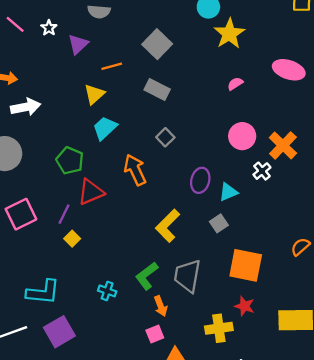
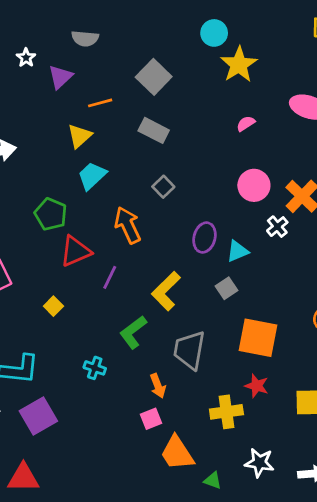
purple line: (64, 214) -> (110, 277), moved
green L-shape: (147, 276) -> (133, 332), moved

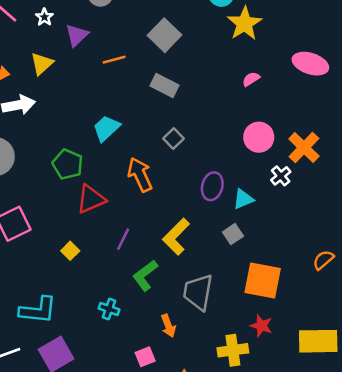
yellow triangle: (80, 136) -> (42, 64), moved
purple line: (110, 277) -> (123, 239), moved
pink square: (151, 419) -> (145, 357), moved

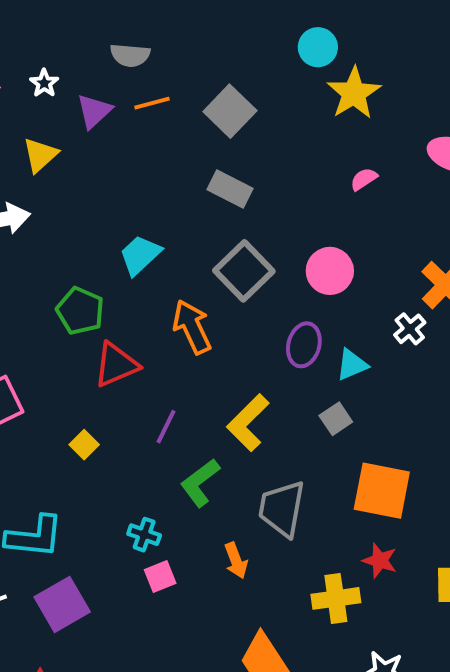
orange line: (114, 60) -> (152, 103), moved
pink circle: (259, 137) -> (330, 271), moved
gray square: (174, 138) -> (244, 271), size x1.8
pink square: (145, 357) -> (160, 577), moved

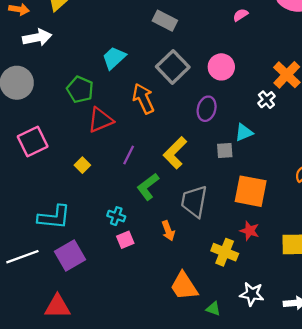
cyan triangle: (352, 365) -> (244, 132), moved
gray square: (336, 419) -> (225, 151), turned 30
yellow cross: (336, 598) -> (225, 252), turned 30

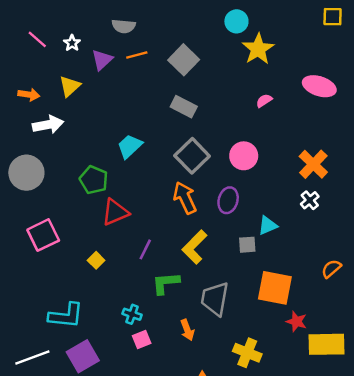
orange arrow: (143, 99) -> (185, 198), moved
white cross: (266, 100) -> (310, 200), moved
green L-shape: (148, 187) -> (166, 283), turned 32
red star: (250, 231) -> (296, 321), moved

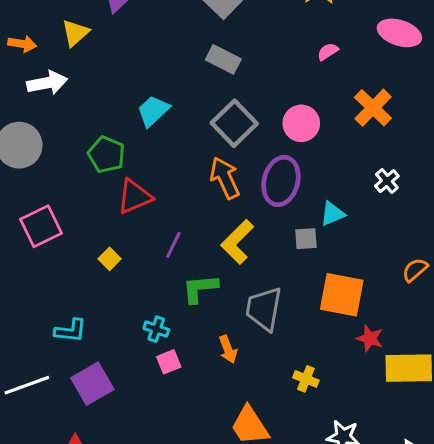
orange cross: (313, 164) -> (373, 108), moved
purple ellipse: (228, 200) -> (281, 181), size x1.4
cyan L-shape: (66, 315) -> (71, 331), size x0.7
yellow cross: (247, 353) -> (306, 379), size x0.7

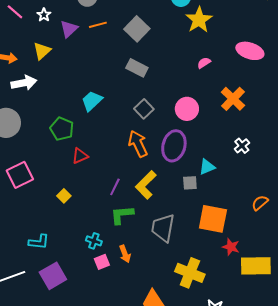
gray square: (234, 123) -> (144, 109), size x0.7
red triangle: (134, 197) -> (80, 156), size x0.7
purple line: (173, 245) -> (115, 187), moved
orange arrow: (228, 349) -> (125, 254), moved
yellow cross: (306, 379) -> (190, 273), size x1.8

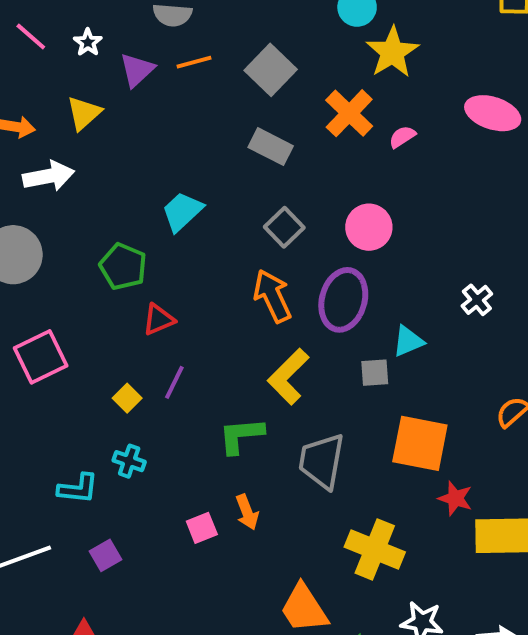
orange cross: (233, 99) -> (349, 113), moved
purple line: (115, 187) -> (174, 382), moved
cyan cross: (94, 241) -> (129, 461), moved
purple square: (53, 276) -> (105, 555), size x0.6

